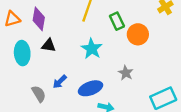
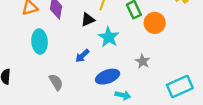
black triangle: (49, 45) -> (88, 20), moved, turned -32
blue arrow: (60, 82) -> (82, 56), moved

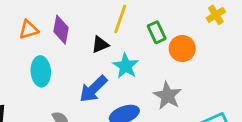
blue arrow: (82, 56) -> (93, 89), size x1.6
gray star: (143, 61) -> (167, 96), size x1.5

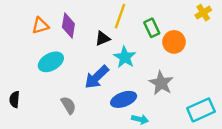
cyan ellipse: (41, 71) -> (51, 62), turned 65

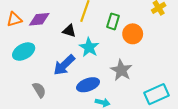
purple diamond: (68, 26) -> (39, 19), turned 75
green rectangle: (152, 28) -> (113, 21), turned 42
black triangle: (102, 38) -> (69, 31), turned 40

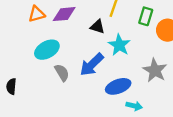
gray semicircle: (39, 90) -> (62, 73), moved

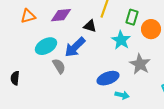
orange triangle: (37, 14) -> (28, 16), moved
cyan star: (119, 45) -> (121, 40), moved
blue arrow: (92, 65) -> (75, 47), moved

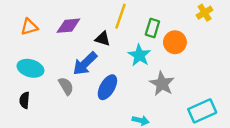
cyan ellipse: (46, 46) -> (30, 68), moved, turned 45
black semicircle: (15, 78) -> (25, 100), moved
blue ellipse: (108, 78) -> (107, 87), moved, turned -40

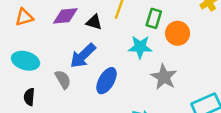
black triangle: (103, 39) -> (94, 22), moved
cyan star: (139, 55) -> (140, 47), turned -30
black semicircle: (25, 100) -> (29, 97), moved

